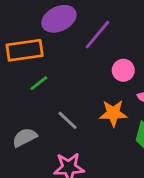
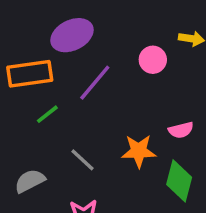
purple line: (98, 35) -> (95, 83), moved
pink circle: (123, 70) -> (153, 60), moved

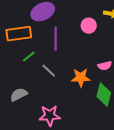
purple line: (95, 83) -> (56, 39), turned -40
gray line: (83, 160) -> (49, 71), moved

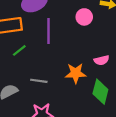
gray line: (49, 71) -> (39, 81), moved, turned -35

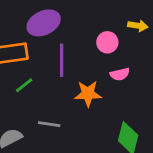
pink semicircle: (102, 60) -> (120, 74), moved
orange star: (76, 73) -> (88, 94), moved

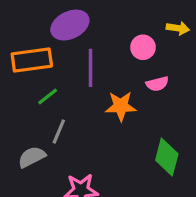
gray line: (49, 124) -> (59, 131), moved, turned -75

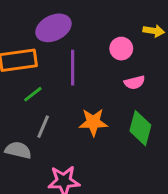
orange star: (121, 106) -> (93, 122), moved
gray semicircle: (32, 157) -> (18, 150), turned 40
green diamond: (167, 157) -> (140, 128), moved

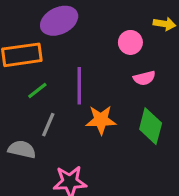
purple line: (73, 68) -> (79, 86), moved

